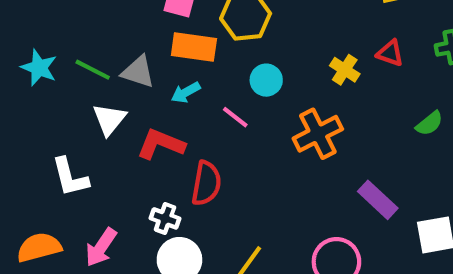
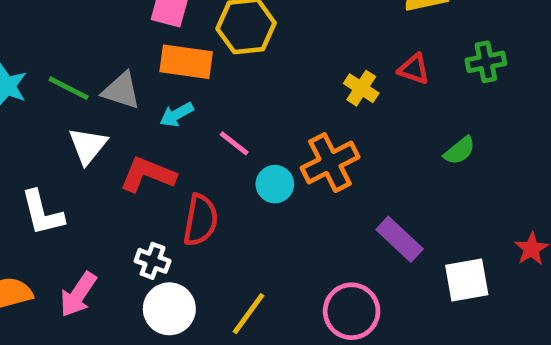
cyan circle: (266, 80) -> (275, 184), moved

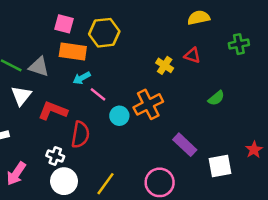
green cross: (486, 62) -> (239, 44), moved
cyan arrow: (177, 115) -> (82, 78), moved

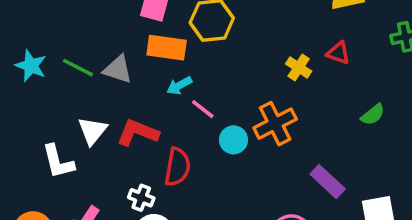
white triangle: (21, 96) -> (92, 131), moved

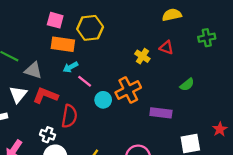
gray triangle: (118, 69) -> (33, 70), moved
purple rectangle: (328, 181) -> (161, 113), moved, turned -36

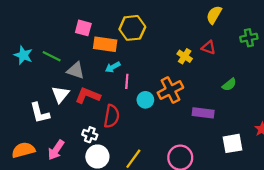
yellow semicircle: (172, 15) -> (214, 15), turned -48
pink square: (55, 20) -> (83, 28), moved
pink line: (85, 81) -> (127, 81), turned 56

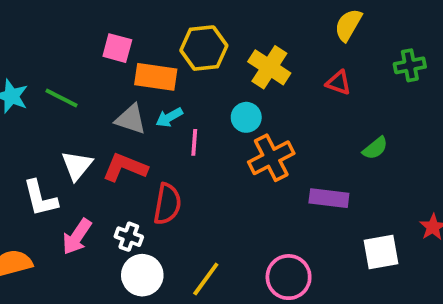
yellow cross: (185, 56) -> (269, 67), moved, size x1.5
gray triangle: (76, 70) -> (131, 119), moved
cyan circle: (145, 100) -> (246, 117), moved
pink arrow: (56, 150) -> (77, 237), moved

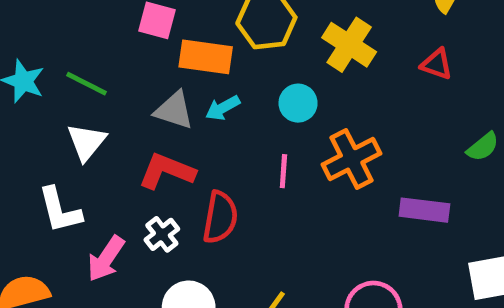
cyan circle: (246, 117) -> (298, 103), moved
pink line: (194, 142) -> (283, 171), moved
white triangle: (77, 165) -> (86, 142), moved
white cross: (129, 237) -> (162, 234), moved, turned 32

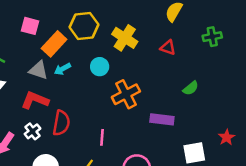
orange rectangle: (206, 57) -> (54, 44), turned -55
pink line: (283, 171) -> (102, 137), moved

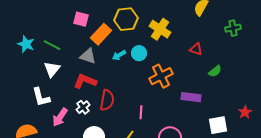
red triangle: (168, 47) -> (196, 49), moved
cyan arrow: (62, 69) -> (119, 55), moved

